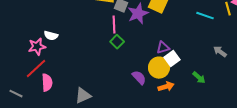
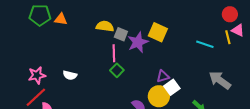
white semicircle: (51, 36) -> (70, 75), moved
gray arrow: (220, 52) -> (220, 80), size x1.6

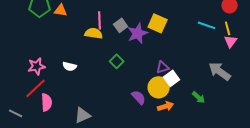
yellow semicircle: (105, 26) -> (94, 33), moved
pink triangle: (238, 30) -> (231, 41), moved, turned 40
gray square: (121, 34) -> (121, 25), turned 32
cyan line: (205, 44) -> (207, 25), moved
pink line: (114, 53) -> (100, 20), moved

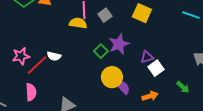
purple star: (138, 33) -> (119, 44), moved
yellow circle: (159, 87) -> (112, 77), moved
red line: (36, 88) -> (37, 65), moved

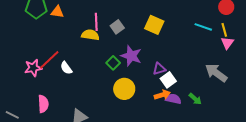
purple star: (119, 44) -> (131, 56), turned -30
white semicircle: (54, 56) -> (66, 68), turned 40
red line: (37, 65) -> (49, 60), moved
purple semicircle: (123, 87) -> (173, 99), moved, turned -35
orange arrow: (150, 96) -> (162, 95), moved

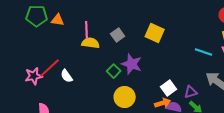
pink line: (96, 22) -> (87, 30), moved
cyan line: (203, 27) -> (204, 52), moved
purple triangle: (159, 69) -> (191, 92), moved

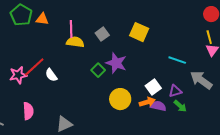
green pentagon: (37, 16) -> (21, 15), turned 30
cyan line: (204, 52) -> (177, 60), moved
yellow circle: (125, 97) -> (120, 99), moved

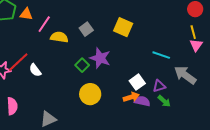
pink line: (71, 29) -> (44, 24), moved, turned 36
yellow circle: (120, 99) -> (90, 94), moved

